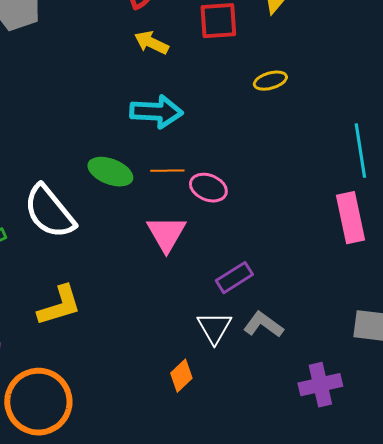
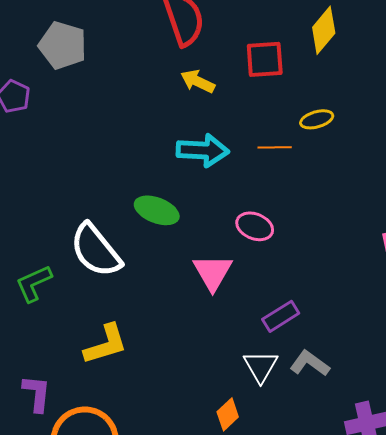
orange line: (167, 171) -> (275, 147), moved

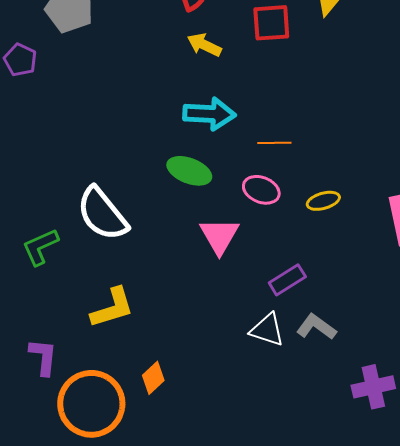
yellow ellipse: (317, 119) -> (323, 201), moved
orange line: (275, 147) -> (274, 143), moved
green ellipse: (157, 210) -> (189, 171), moved
white triangle: (261, 366) -> (267, 330), turned -42
orange diamond: (228, 414) -> (153, 378), moved

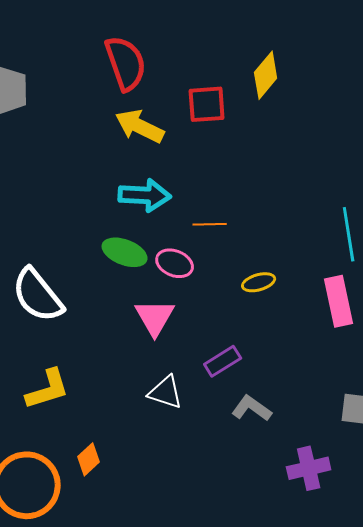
yellow arrow: (204, 45) -> (140, 126), size x1.4
pink ellipse: (261, 190) -> (175, 263), moved
white triangle: (267, 330) -> (166, 392), moved

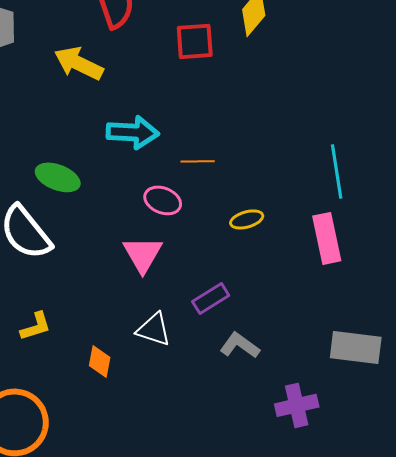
yellow arrow: (140, 126) -> (79, 63), moved
green ellipse: (125, 252) -> (58, 177), moved
yellow L-shape: (48, 389) -> (36, 326), size x0.7
orange diamond: (89, 459) -> (100, 361), moved, turned -36

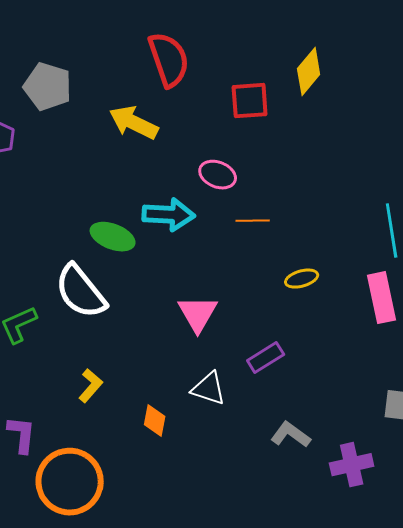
cyan arrow: (133, 132) -> (169, 215), moved
pink ellipse: (163, 200) -> (218, 175), moved
yellow L-shape: (36, 326) -> (91, 386), turned -32
gray L-shape: (240, 345) -> (291, 435), moved

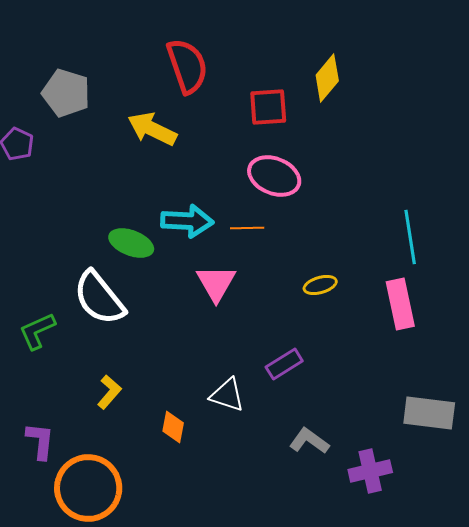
pink ellipse: (218, 175) -> (274, 176), moved, size x1.4
orange line: (253, 221) -> (247, 228), moved
pink triangle: (198, 314) -> (216, 283), moved

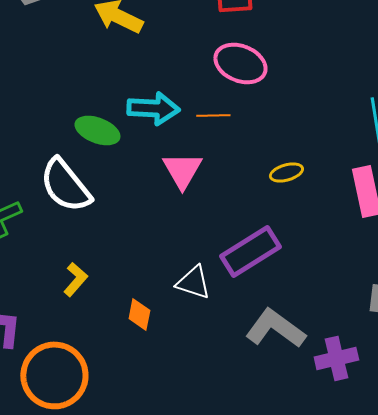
purple rectangle: (284, 364) -> (250, 251), size x1.6
gray L-shape: (309, 441) -> (275, 328), size x1.5

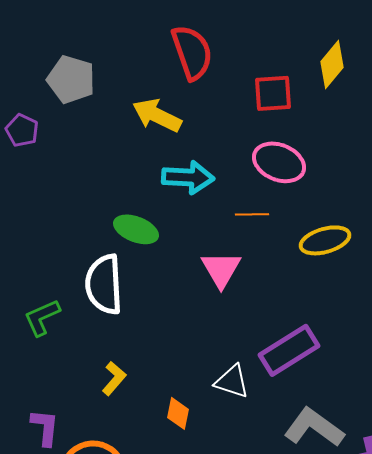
cyan arrow: (153, 108) -> (188, 177), moved
yellow ellipse: (286, 172) -> (325, 240), moved, size x1.5
white semicircle: (65, 185) -> (104, 284), turned 36

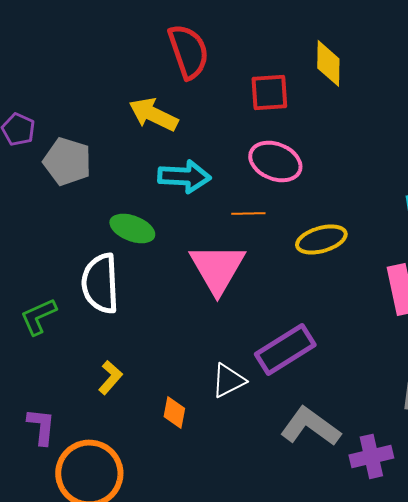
yellow diamond: (332, 64) -> (328, 63), turned -39
gray pentagon: (71, 79) -> (67, 161), moved
pink triangle: (221, 269) -> (217, 268), size x1.4
white triangle: (232, 381) -> (228, 380), turned -45

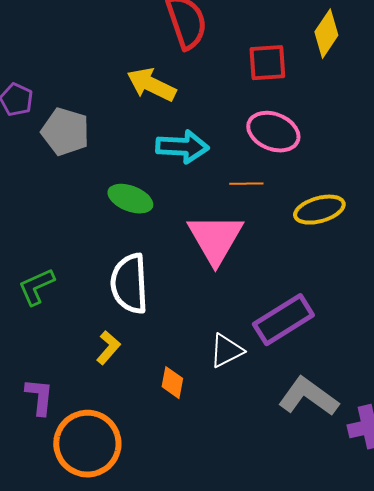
yellow diamond: (328, 63) -> (326, 34), turned 33
white semicircle: (100, 283) -> (129, 284), moved

